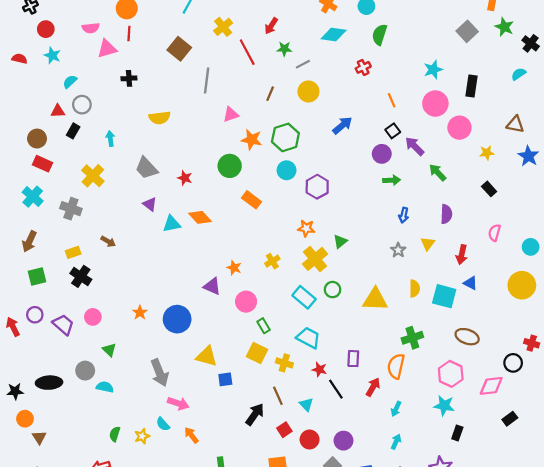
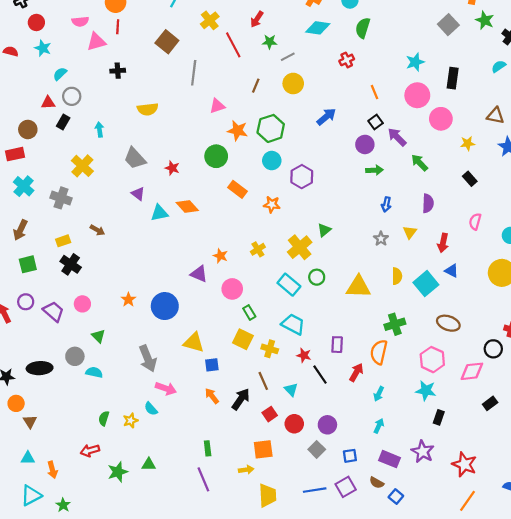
red rectangle: (42, 164) -> (15, 154), moved, turned -36
orange star: (306, 228) -> (272, 204), moved
cyan square: (444, 296) -> (426, 284), turned 35
orange arrow: (191, 435) -> (212, 396), moved

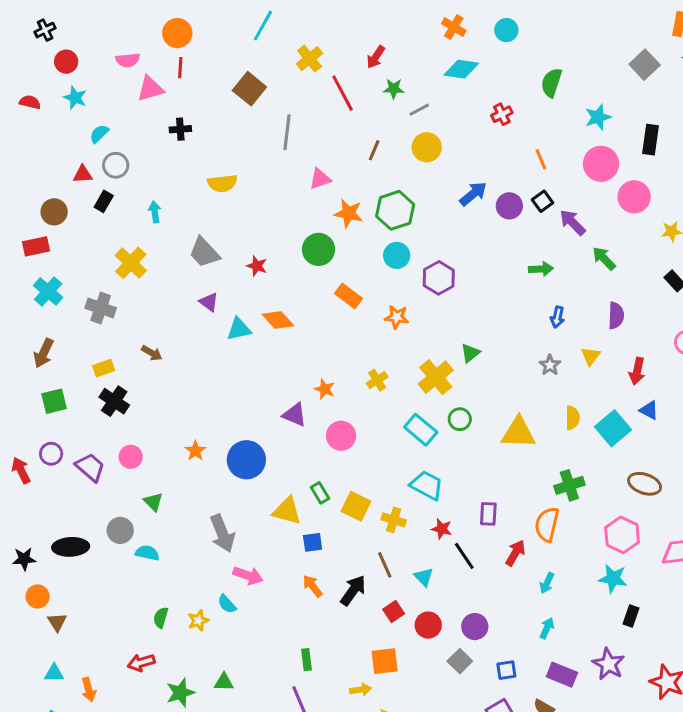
green semicircle: (363, 28) -> (551, 83), moved
purple circle: (365, 144) -> (509, 206), moved
green rectangle: (249, 312) -> (320, 493), moved

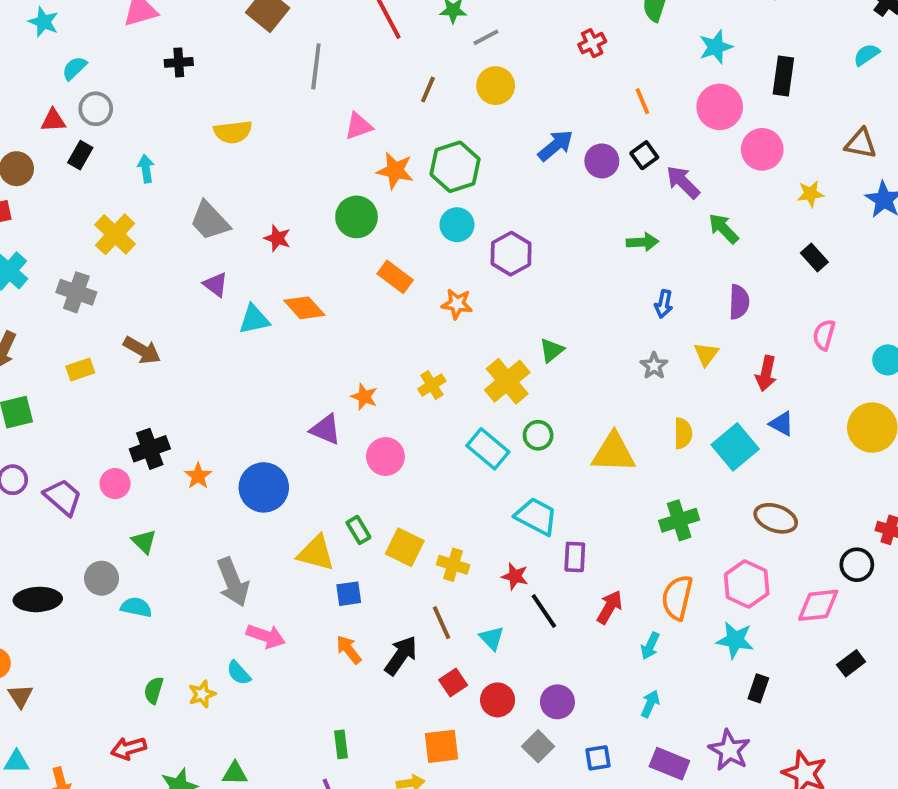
brown arrow: (152, 353) -> (142, 350), size x1.4
black cross: (114, 401) -> (150, 449), moved, turned 36
cyan trapezoid: (427, 485) -> (536, 516), moved
orange semicircle: (547, 524) -> (677, 598), moved

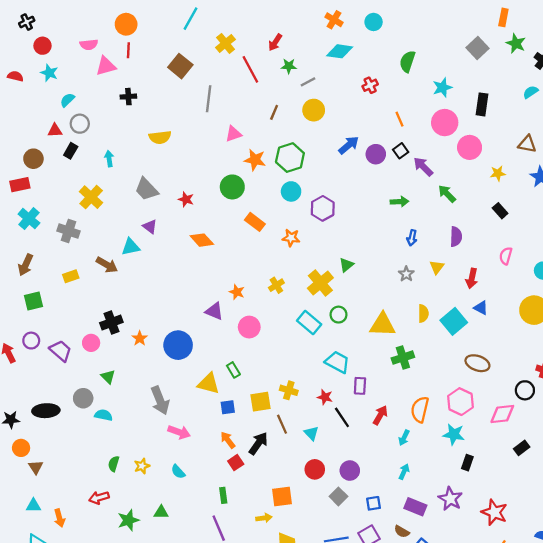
cyan triangle: (254, 319) -> (131, 247), moved
green cross: (679, 520) -> (403, 358), moved
yellow square: (405, 547) -> (261, 402), moved, turned -35
cyan semicircle: (239, 673) -> (178, 472), moved
red square: (453, 683) -> (236, 463), moved

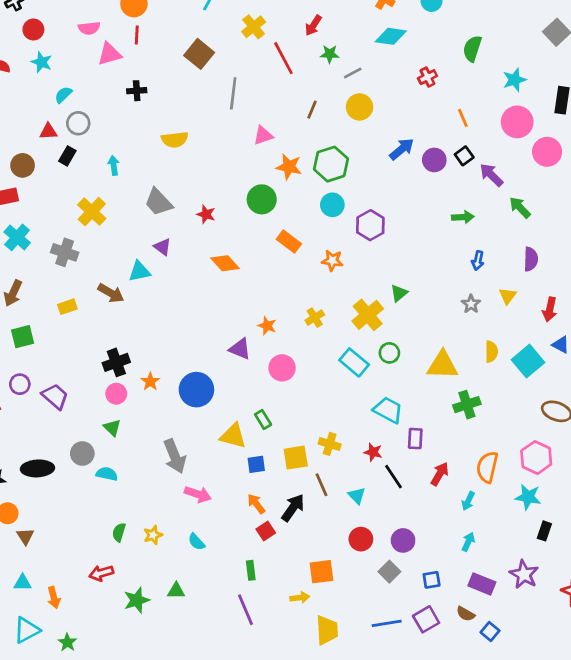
pink circle: (91, 343) -> (116, 394), moved

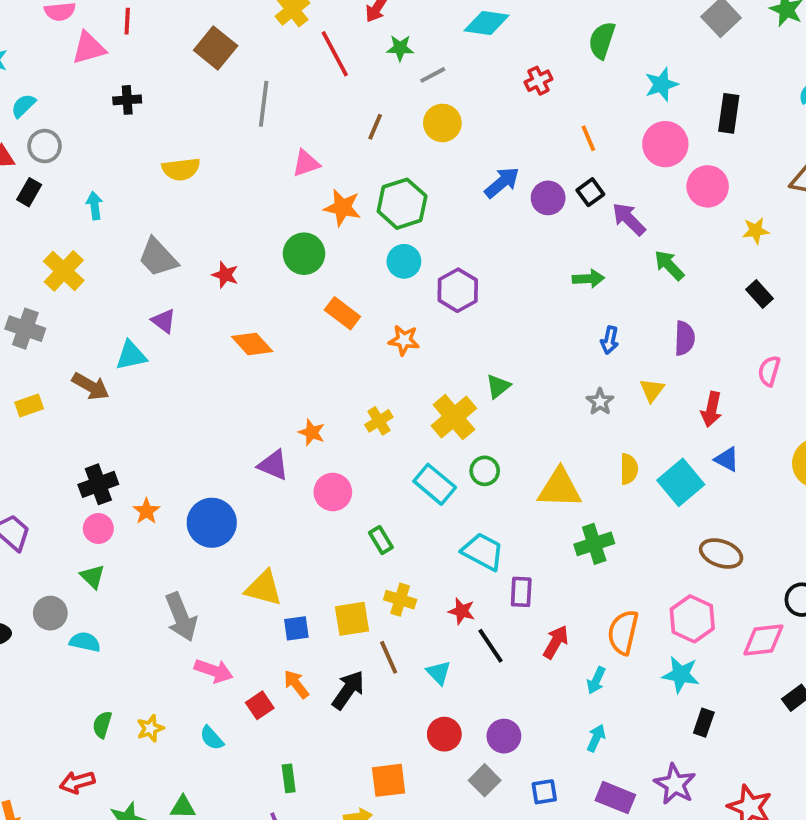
green rectangle: (263, 420) -> (381, 540), moved
red square: (266, 531) -> (260, 705), moved

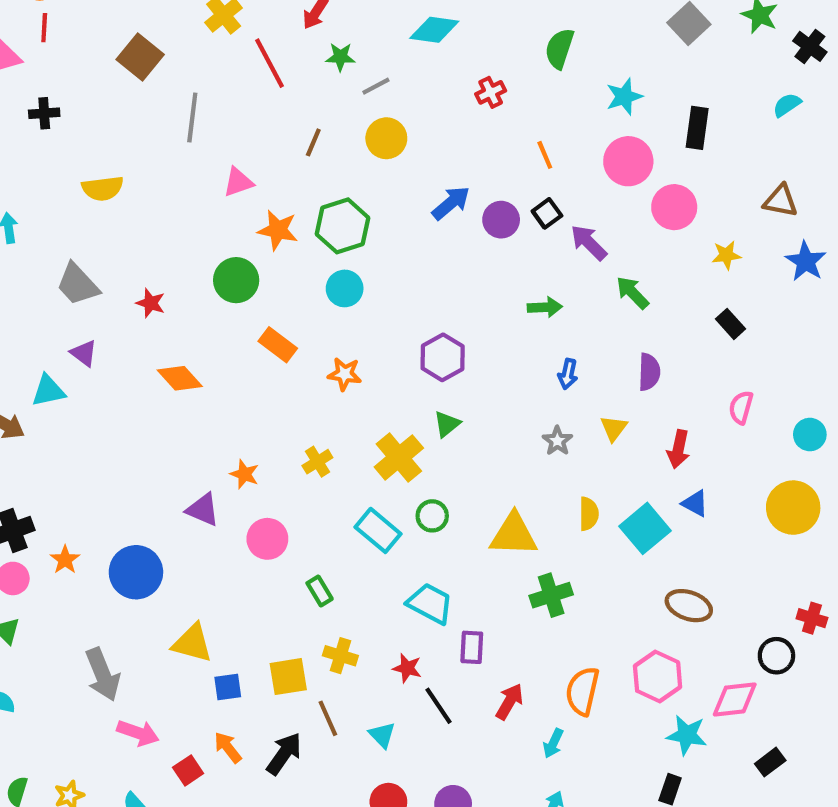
purple hexagon: (458, 290) -> (443, 357), moved
cyan star: (681, 675) -> (687, 735), moved

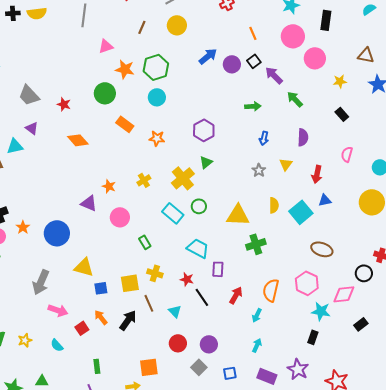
yellow semicircle: (103, 188) -> (37, 13), moved
blue triangle: (695, 503) -> (325, 200), turned -40
gray arrow: (103, 674) -> (41, 282), turned 45

